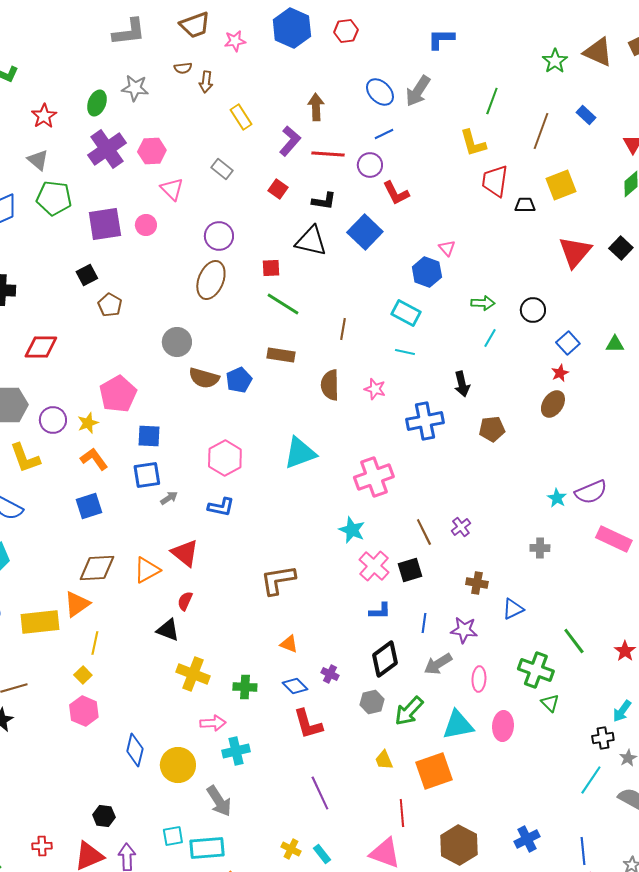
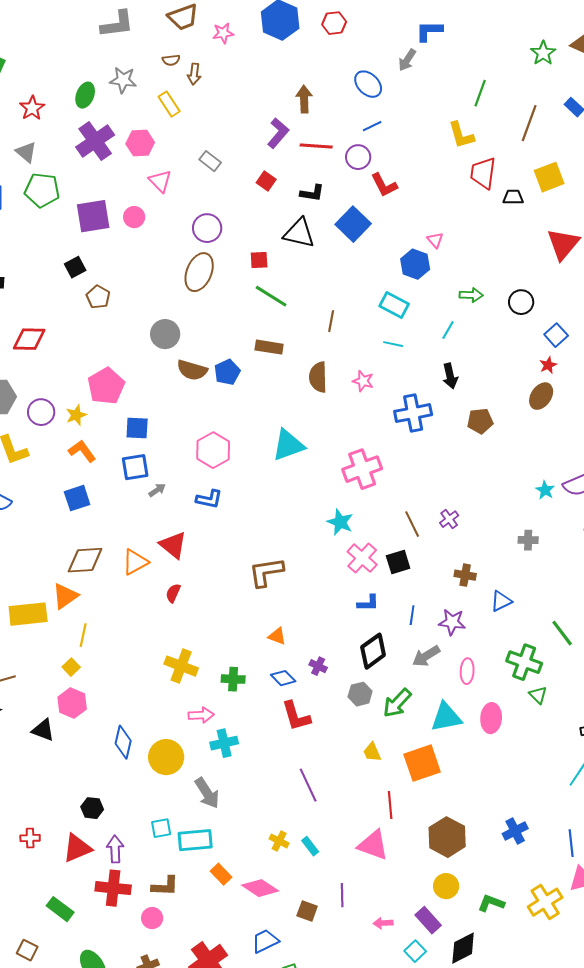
gray arrow: (418, 91) -> (407, 60), moved, size x0.7
yellow rectangle: (241, 117) -> (169, 104), moved
cyan line: (490, 338) -> (448, 330), moved
black triangle: (168, 630) -> (43, 730), moved

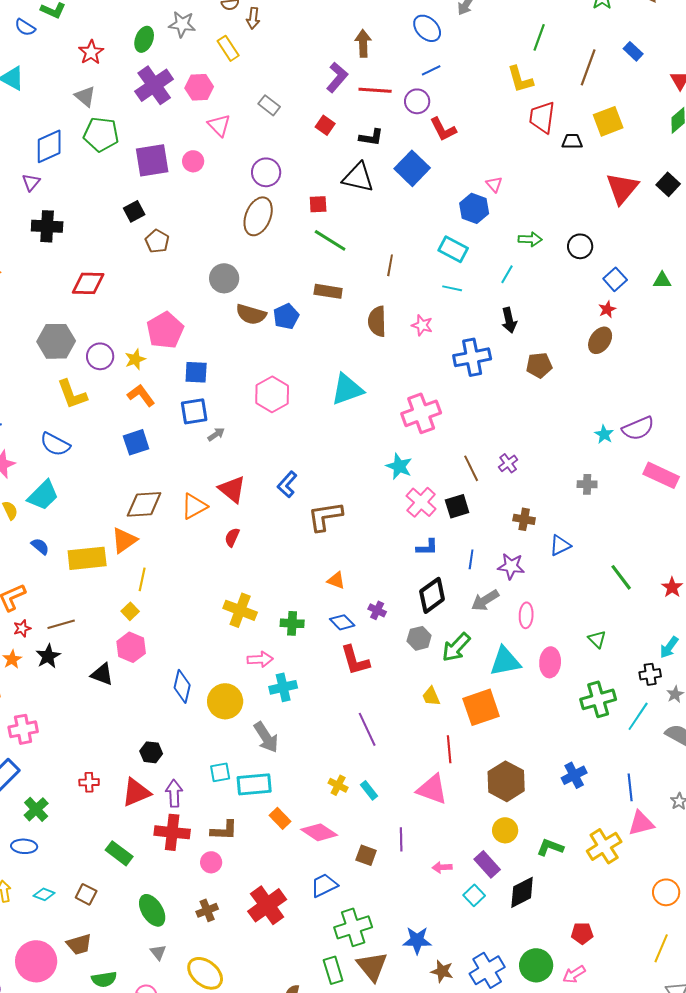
blue L-shape: (209, 499) -> (287, 484), moved, turned 120
green cross: (524, 662) -> (598, 699), moved, turned -36

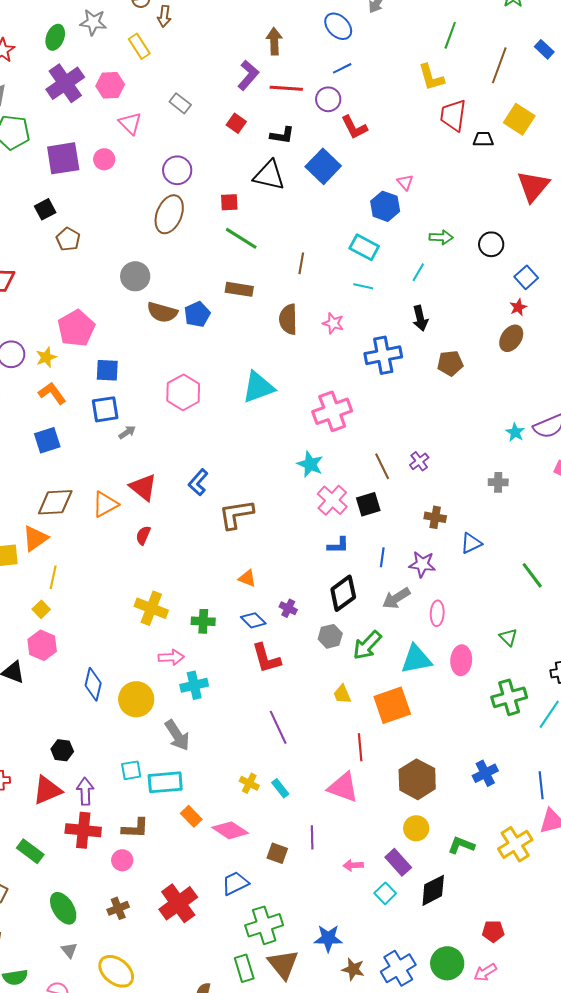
yellow square: (608, 121) -> (519, 119), turned -36

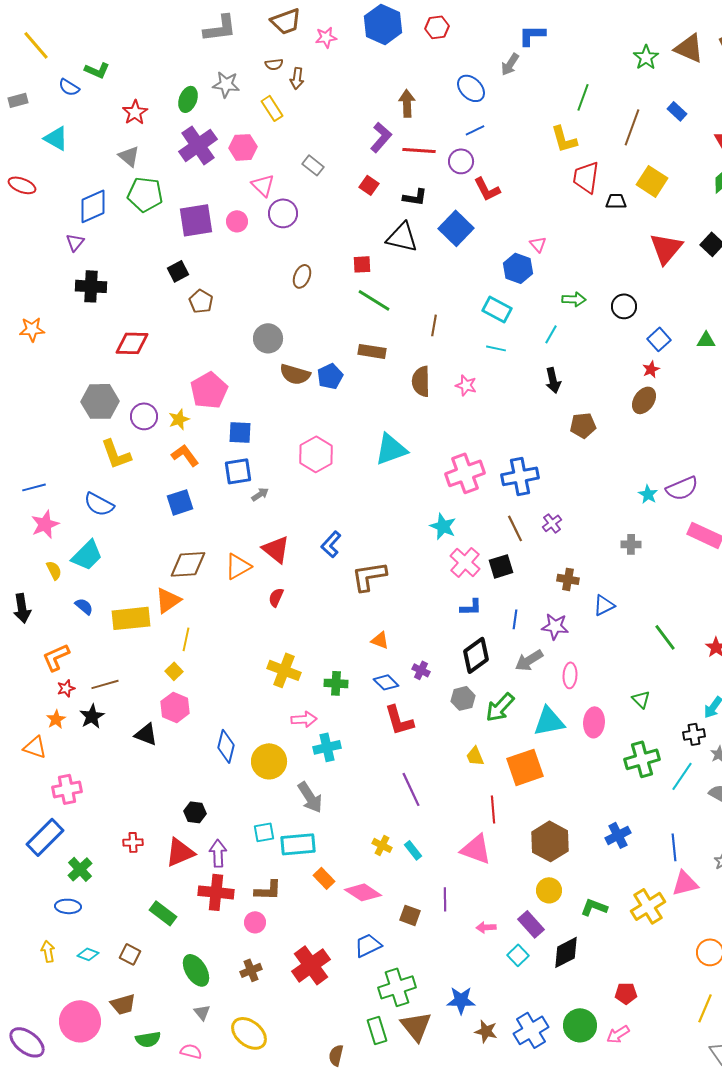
purple circle: (177, 170) -> (283, 213), moved
brown ellipse: (169, 214) -> (302, 276), size x0.6
blue cross: (383, 355) -> (520, 476), moved

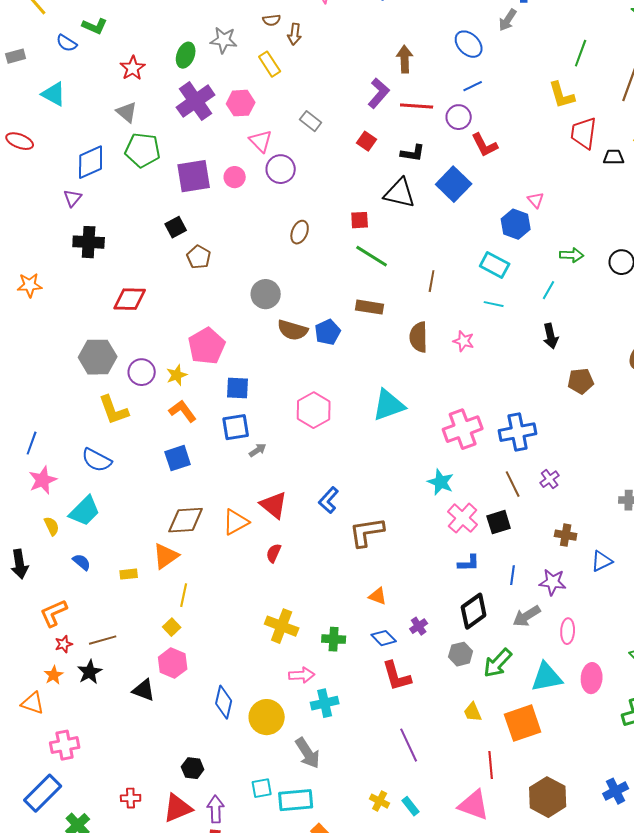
blue line: (34, 487) -> (32, 443), turned -55
yellow rectangle: (131, 618) -> (129, 574), size x0.5
purple cross: (421, 670) -> (419, 626), turned 30

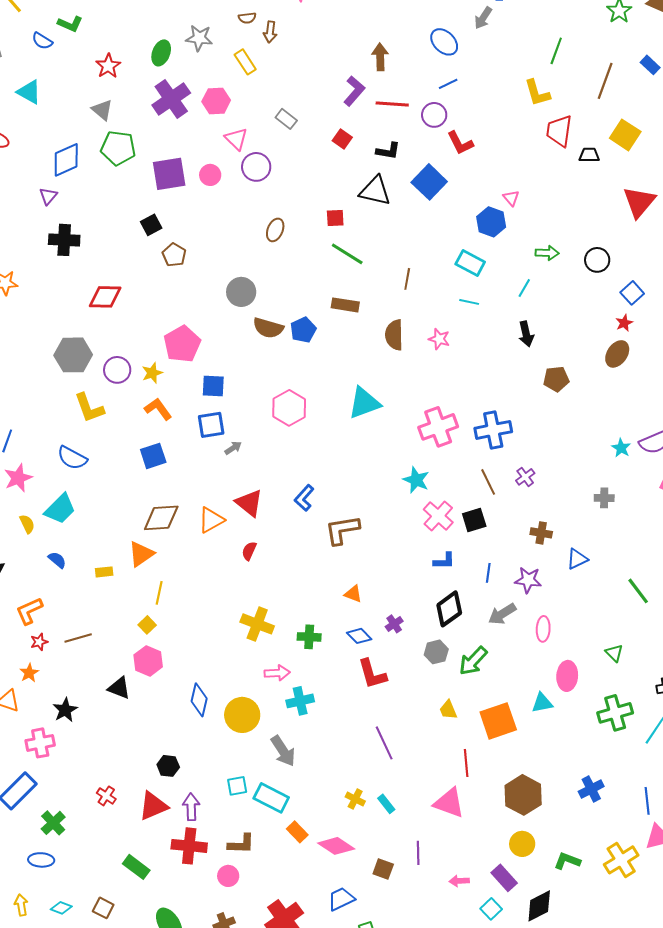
black star: (90, 672) -> (65, 710), moved
cyan triangle: (547, 677) -> (542, 703), moved, size x0.7
red cross: (131, 798) -> (106, 796), turned 36
cyan rectangle: (296, 800) -> (271, 798), turned 32

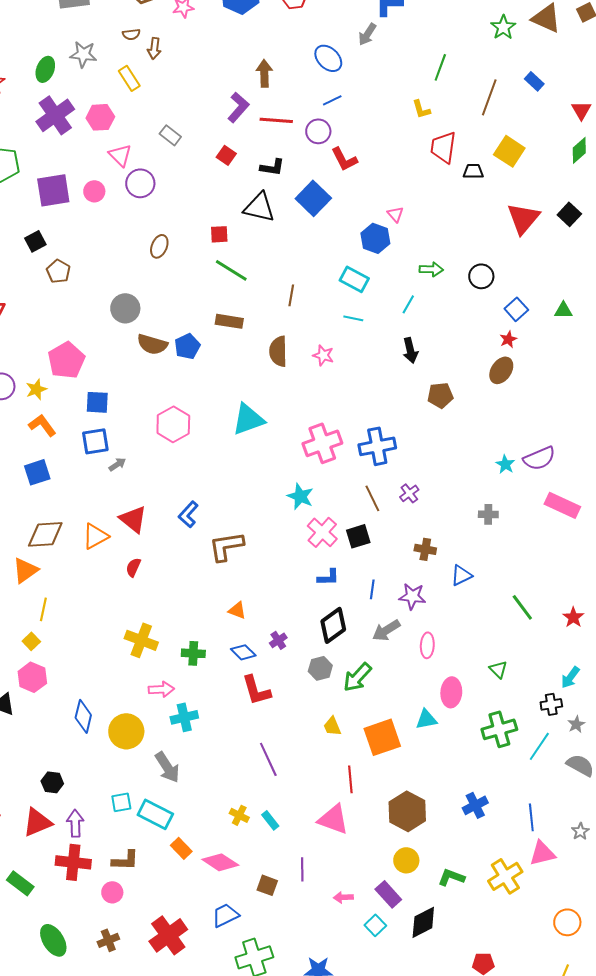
yellow L-shape: (537, 93) -> (421, 109), size x0.7

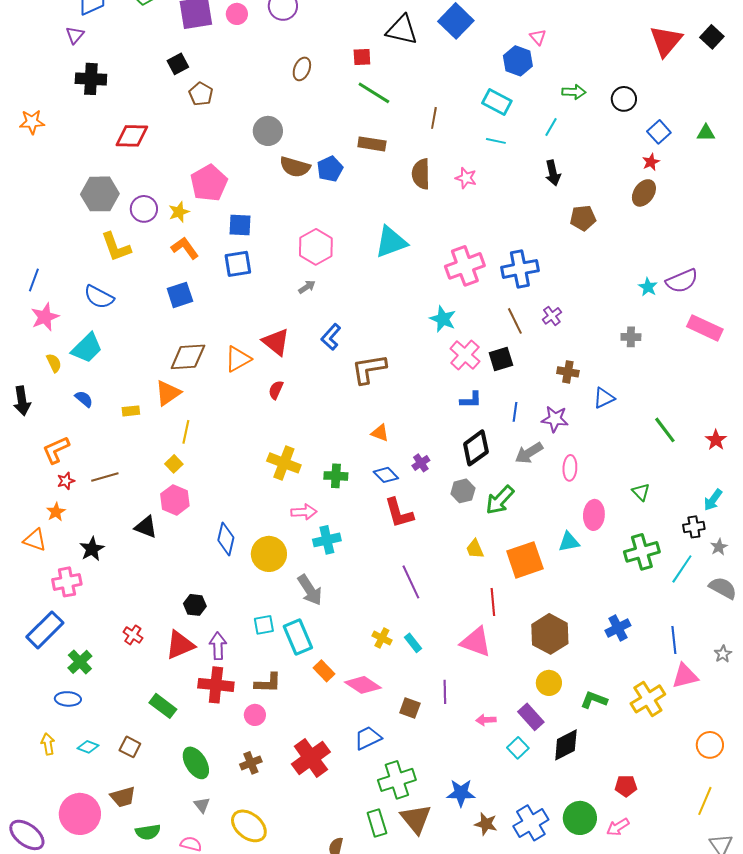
gray arrow: (117, 464) -> (307, 287), moved
cyan rectangle: (155, 814) -> (298, 637), turned 40

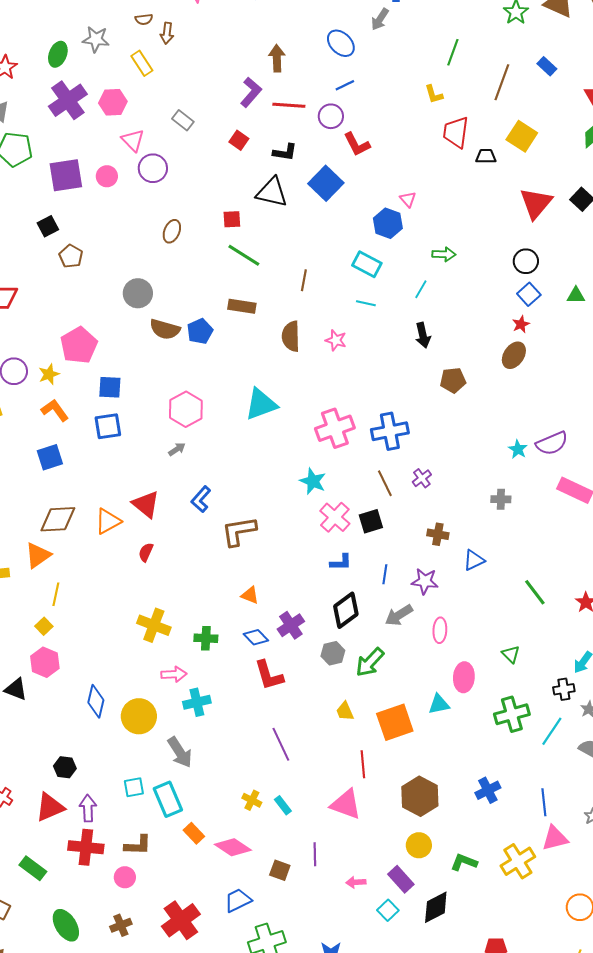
black circle: (624, 99) -> (526, 261), moved
purple cross: (421, 463) -> (291, 625), size x1.5

